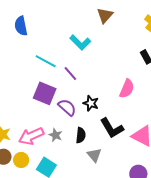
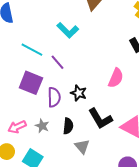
purple semicircle: (67, 107) -> (54, 97), turned 48
pink arrow: (31, 136) -> (17, 127), size x0.7

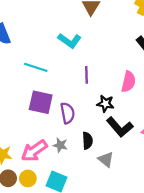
purple line: (57, 62) -> (87, 75), moved, turned 49
black star: (79, 93) -> (105, 104), moved
pink arrow: (17, 127) -> (34, 151), size x1.4

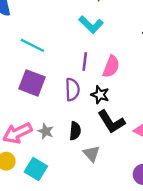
cyan L-shape: (70, 41) -> (91, 25), moved
pink semicircle: (128, 82) -> (111, 67), moved
purple semicircle: (68, 113) -> (72, 89), moved

